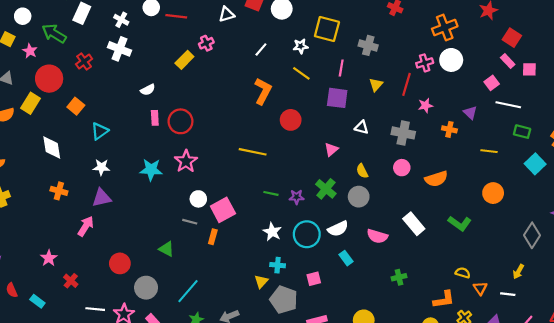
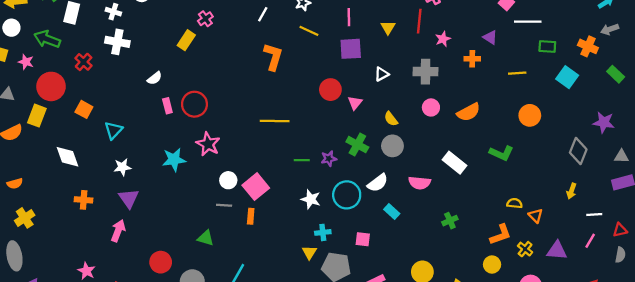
red circle: (291, 120) -> (330, 90), moved
white triangle: (362, 127) -> (382, 74), turned -32
purple triangle: (102, 198) -> (129, 198), turned -42
pink square: (314, 279) -> (363, 239), turned 32
white line: (508, 294) -> (594, 215), moved

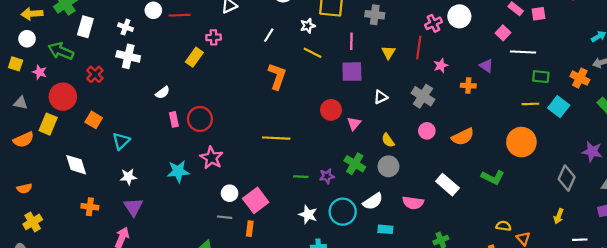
pink cross: (205, 19) -> (214, 37), turned 32
gray cross: (426, 72) -> (423, 96), turned 30
yellow line: (517, 73) -> (530, 104), moved
orange circle: (530, 115) -> (521, 142), size x1.4
cyan rectangle: (392, 211) -> (385, 229), turned -40

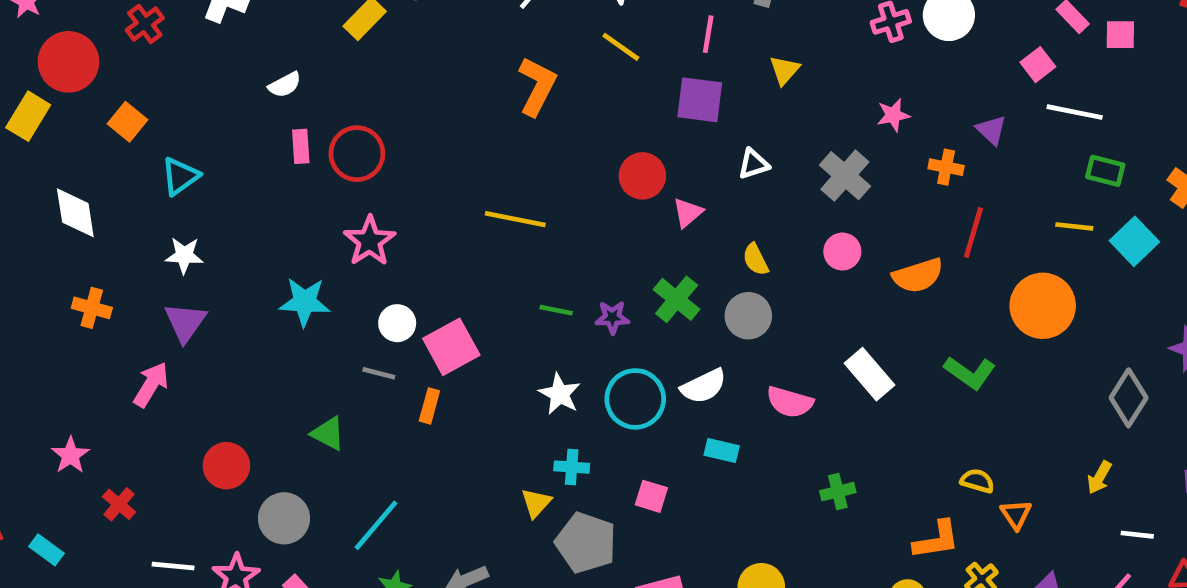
red line: (419, 47) -> (973, 233), moved
cyan star: (178, 171) -> (305, 302), moved

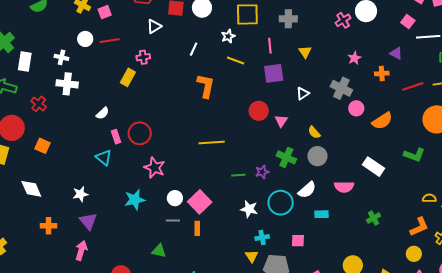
cyan triangle: (180, 176) -> (104, 158), moved, turned -30
red line: (973, 233) -> (413, 86), moved, turned 70
pink circle: (842, 252) -> (356, 108), moved

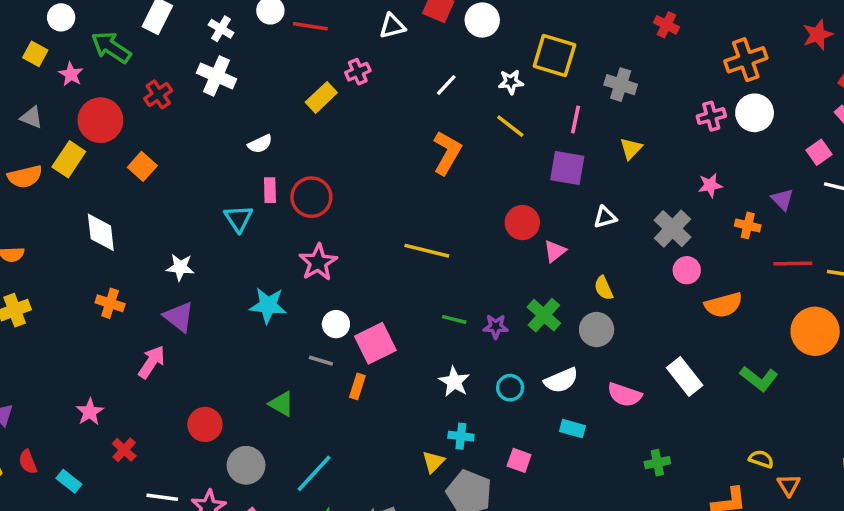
pink cross: (143, 57) -> (358, 72), turned -32
cyan circle: (281, 203) -> (510, 388), size x0.6
purple triangle: (88, 221) -> (179, 317), turned -30

